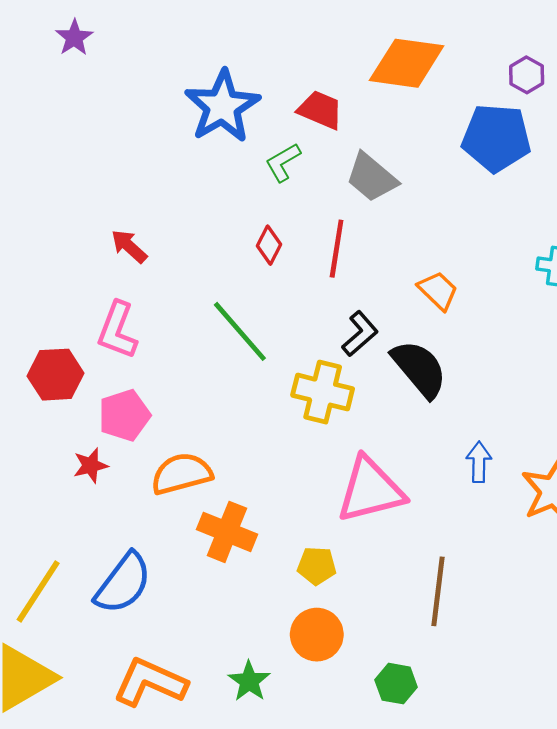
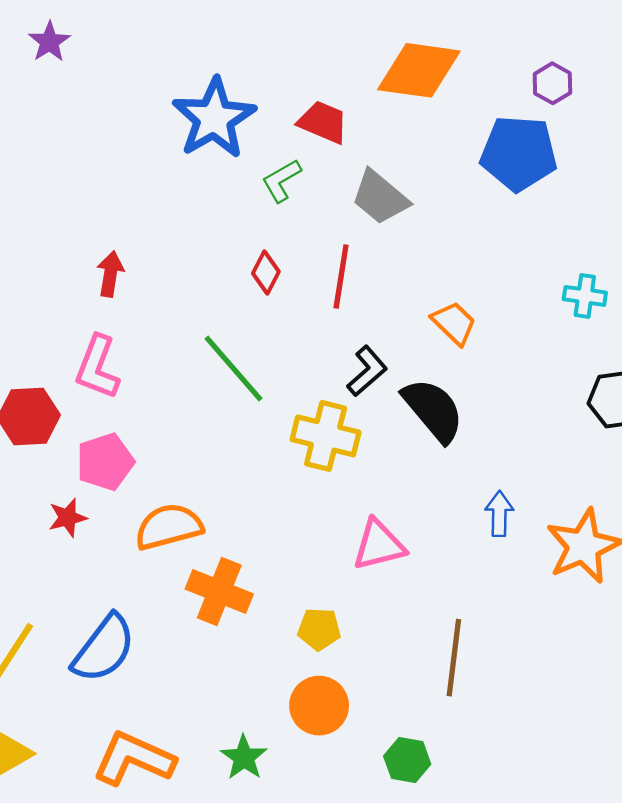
red arrow: (129, 246) -> (110, 274), turned 57
pink triangle: (370, 490) -> (379, 545), size x0.7

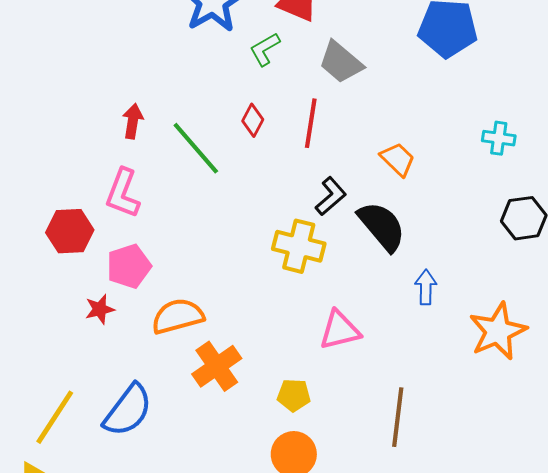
green line: (234, 368) -> (196, 148), moved
blue arrow: (499, 514) -> (426, 287), moved
orange cross: (219, 591) -> (217, 366), turned 33

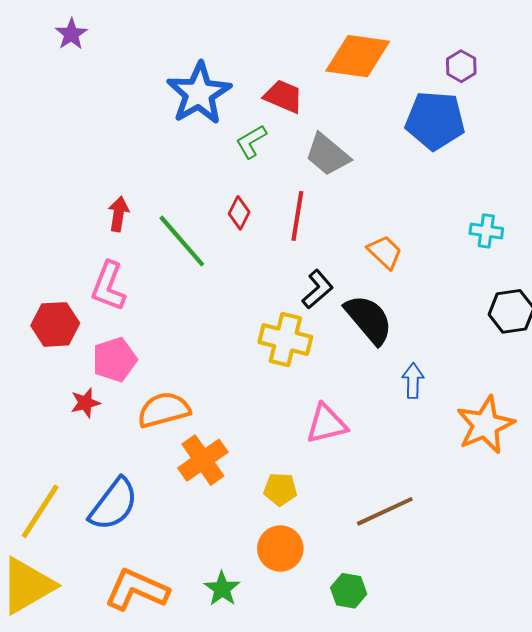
brown line: (398, 417) -> (385, 511), turned 58

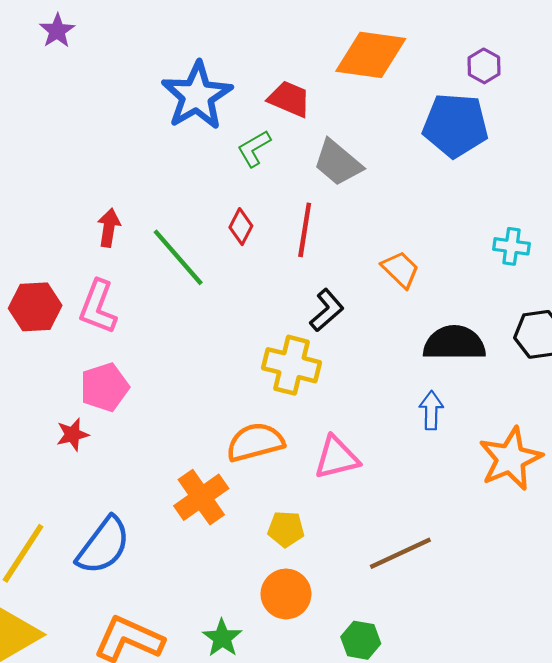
black semicircle: (369, 319) -> (454, 343), moved, turned -50
red hexagon: (55, 324) -> (35, 307), moved
orange semicircle: (164, 410) -> (255, 442), moved

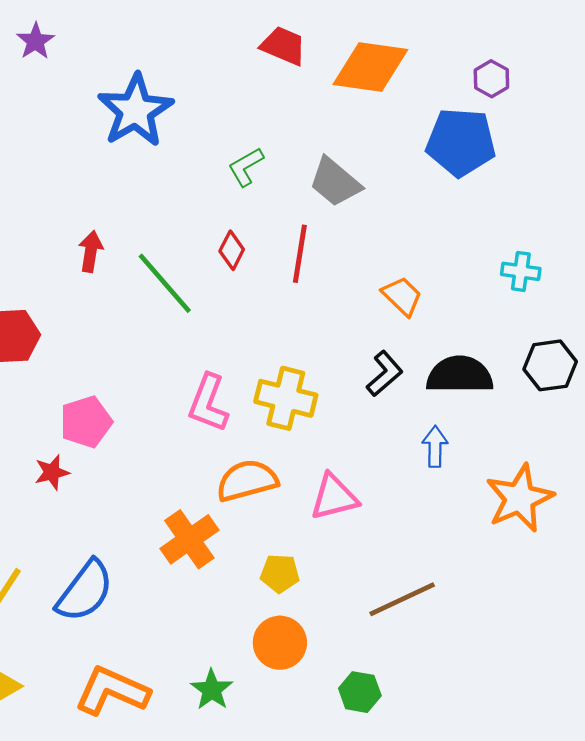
blue star: (197, 96) -> (135, 110), moved
red trapezoid: (289, 99) -> (283, 46), moved
pink L-shape: (98, 307) -> (208, 403), moved
black L-shape: (327, 310) -> (384, 374), moved

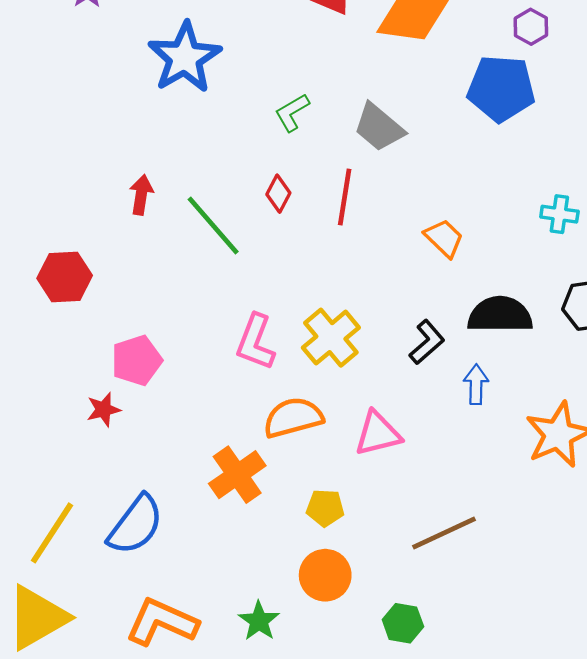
black L-shape: (384, 374) -> (427, 342), moved
yellow cross: (286, 398) -> (331, 338), turned 36

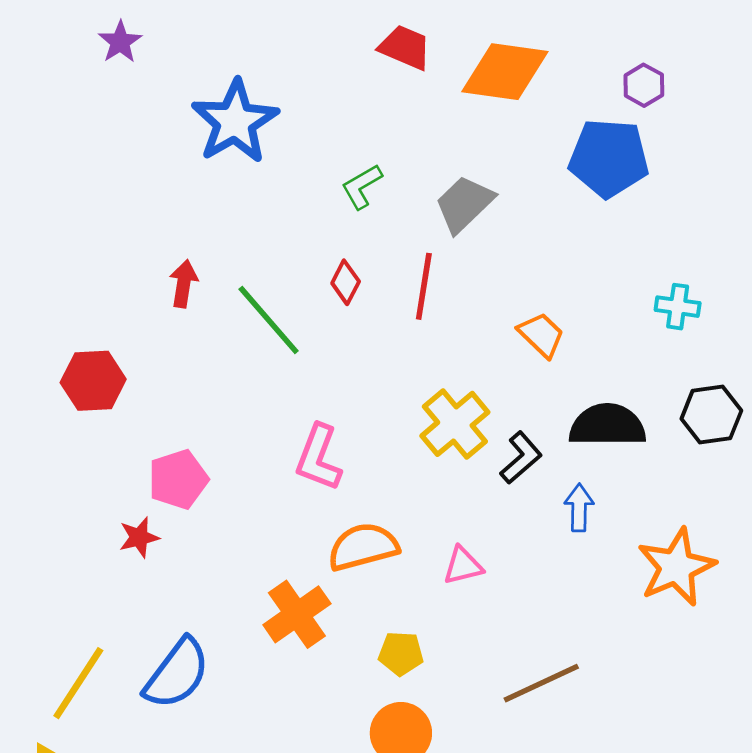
gray trapezoid: (379, 127) -> (464, 204), turned 96
yellow cross: (331, 338) -> (455, 424), moved
pink triangle: (378, 434) -> (463, 566), size x0.7

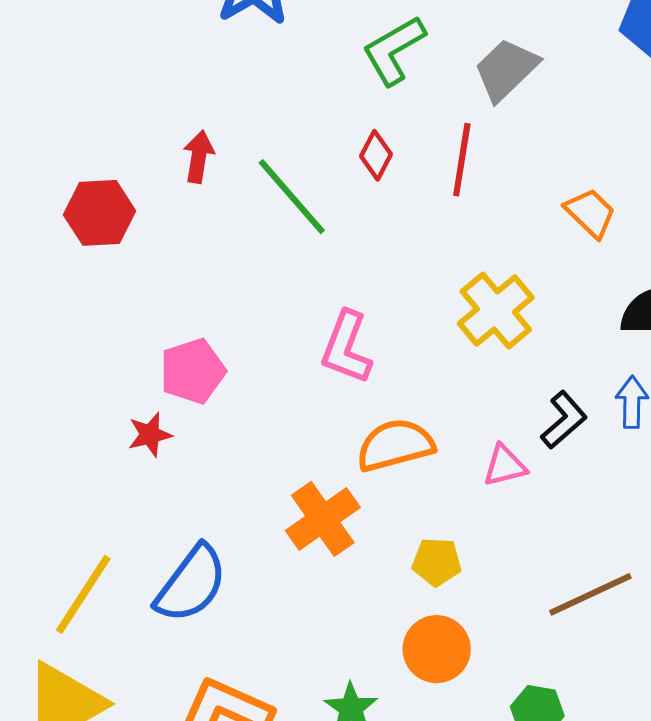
green L-shape: (362, 186) -> (394, 50), size x1.4
red hexagon: (93, 381) -> (100, 213), moved
black L-shape: (521, 458) -> (564, 420), moved

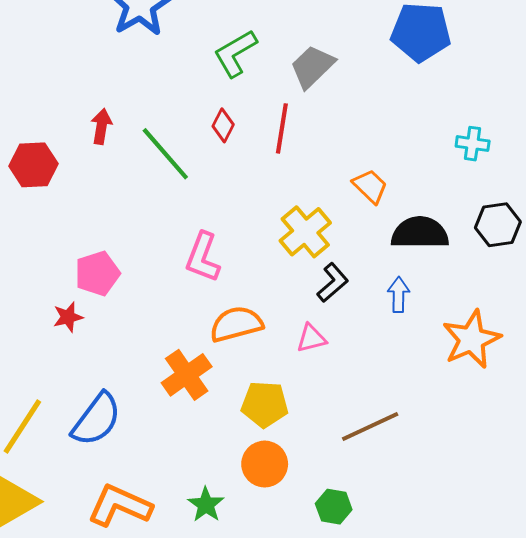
orange trapezoid: (590, 213) -> (370, 186), moved
black L-shape: (564, 420) -> (333, 283), moved
yellow pentagon: (437, 562) -> (265, 404), size x1.4

